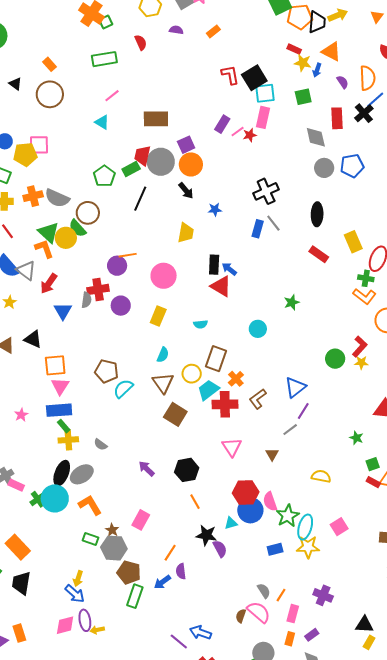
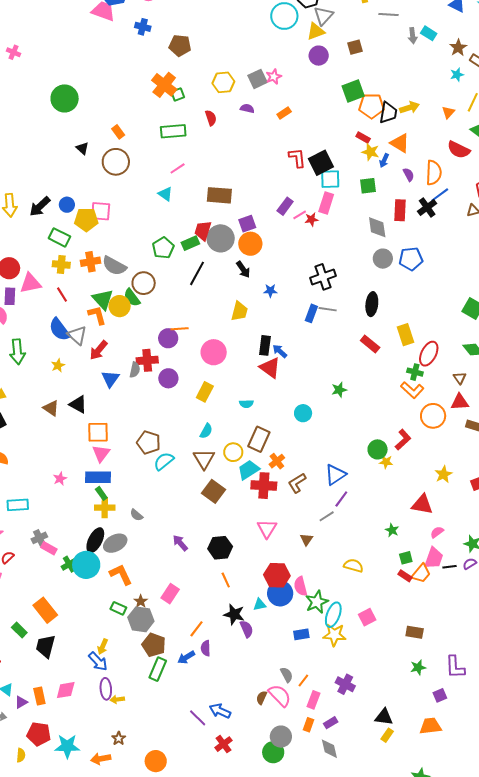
gray line: (273, 223) -> (328, 309), turned -48
yellow star: (361, 363) -> (386, 462), moved
pink diamond: (65, 625) -> (66, 690), moved

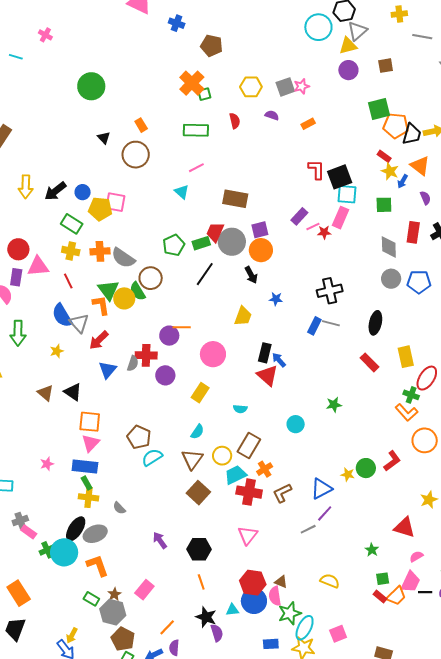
yellow star: (386, 462) -> (348, 474), moved
brown triangle: (307, 539) -> (281, 582), moved, turned -48

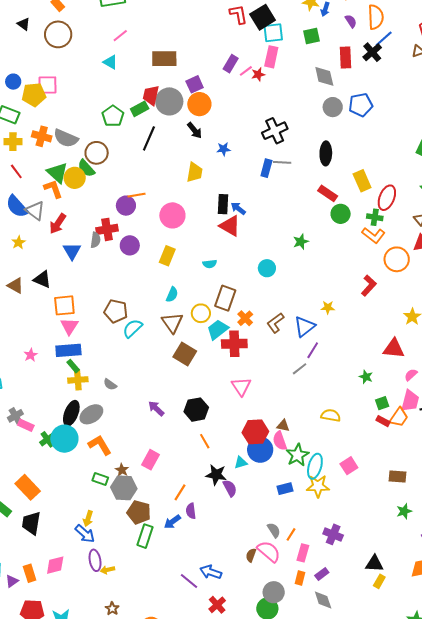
orange cross: (100, 251) -> (42, 136), turned 30
green circle: (366, 468) -> (341, 214), moved
brown L-shape: (282, 493) -> (275, 323), moved

